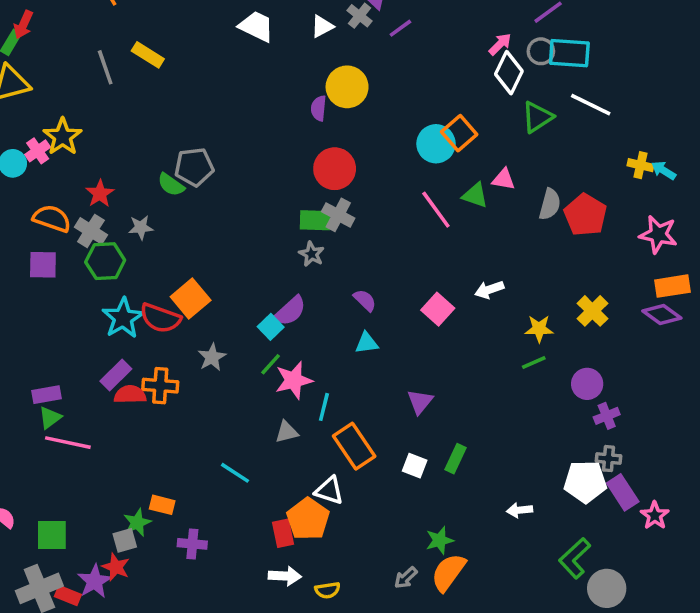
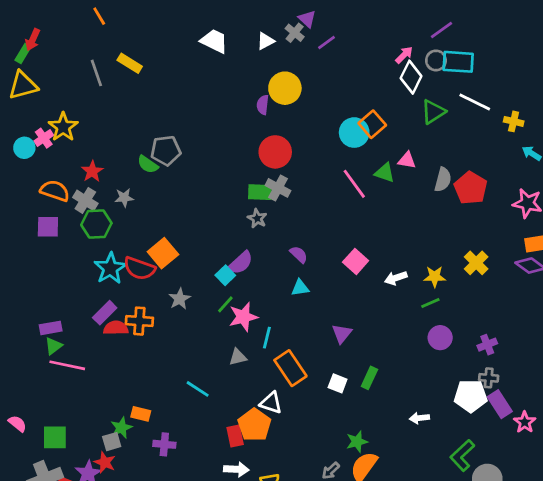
yellow cross: (640, 165) -> (514, 121), moved
white arrow: (489, 290) -> (396, 278), moved
purple circle: (587, 384) -> (440, 338), moved

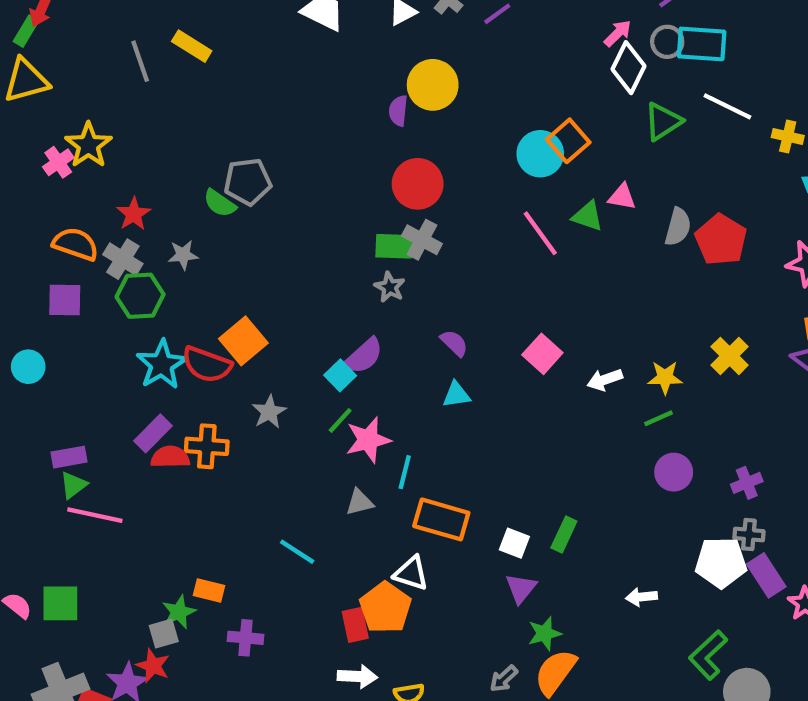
cyan circle: (24, 148) -> (28, 367), moved
purple triangle: (342, 333) -> (521, 588), moved
orange rectangle: (290, 368) -> (441, 519), turned -40
green square: (55, 437) -> (60, 603), moved

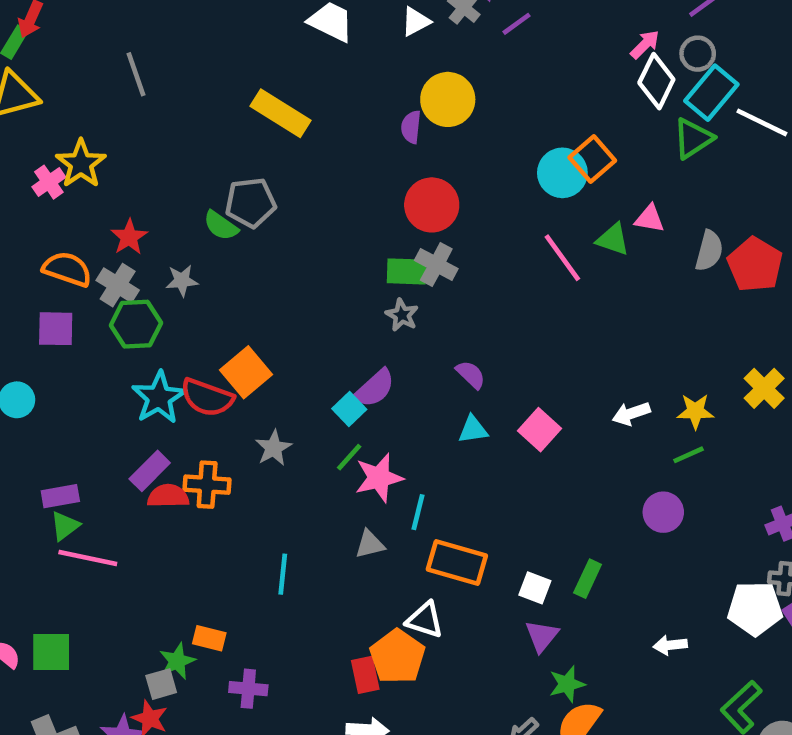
cyan rectangle: (702, 44) -> (711, 93), moved, turned -54
yellow rectangle: (192, 46) -> (280, 113), moved, size x1.4
pink square: (542, 354) -> (539, 430), moved
purple circle: (674, 472) -> (663, 512), moved
cyan line: (297, 552) -> (283, 574), moved, turned 63

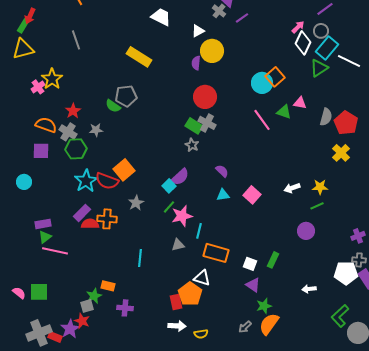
white triangle: (416, 22) -> (198, 31), moved
green rectangle: (407, 271) -> (194, 126), turned 30
yellow cross: (764, 388) -> (341, 153), moved
purple triangle: (542, 636) -> (253, 285), turned -35

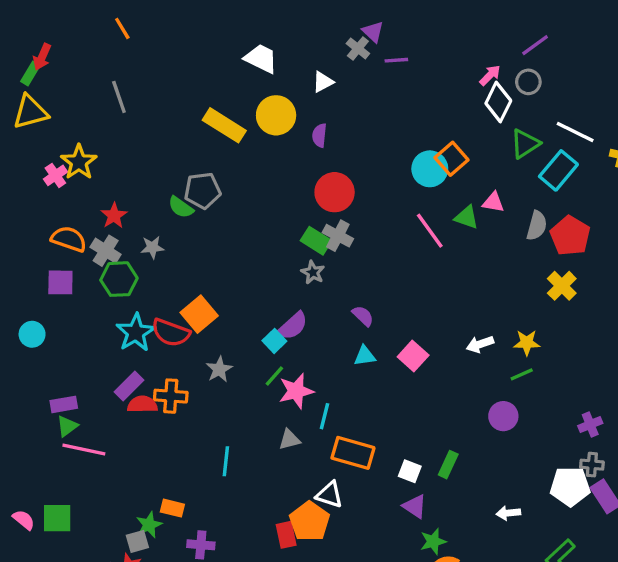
purple line: (242, 18) -> (396, 60), turned 32
cyan rectangle: (327, 48) -> (558, 170), moved
yellow circle: (212, 51) -> (276, 115), moved

